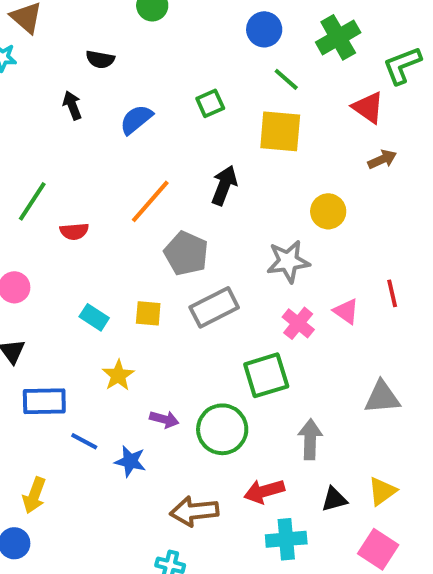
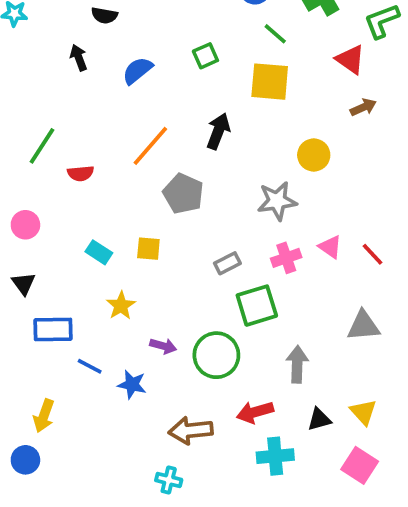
red line: (392, 293) -> (372, 254), moved, turned -30
gray rectangle: (214, 307) -> (227, 263), moved, size x0.6
pink cross: (298, 323) -> (286, 258), turned 32
yellow triangle: (382, 491) -> (363, 412), turned -36

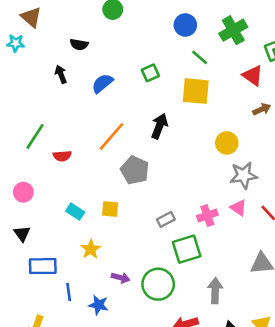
gray star: (277, 201) -> (244, 175), moved
blue line: (90, 366) -> (69, 292), turned 54

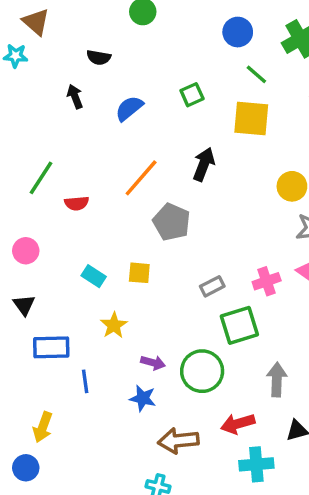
blue star: (98, 305) -> (143, 398), moved

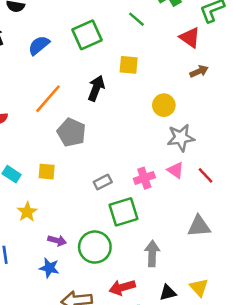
green square: (192, 95) -> (87, 35), size x1.6
yellow square: (251, 118) -> (129, 65), moved, size x0.7

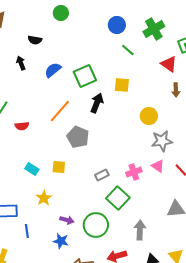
green square: (87, 35) -> (85, 76), moved
brown arrow: (199, 71) -> (176, 90), turned 112
green square: (123, 212) -> (118, 198), turned -30

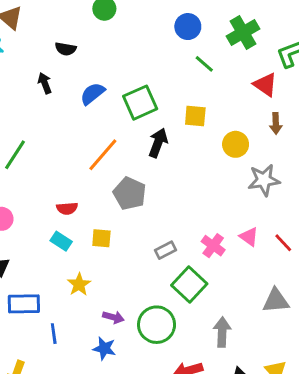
yellow circle: (149, 116) -> (236, 144), moved
red semicircle: (22, 126) -> (67, 208), moved
gray star: (162, 141) -> (264, 180), moved
pink cross: (134, 172) -> (213, 246), turned -35

